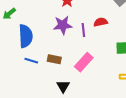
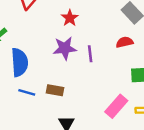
red semicircle: (101, 22) -> (125, 42), moved
pink rectangle: (84, 62) -> (116, 106), moved

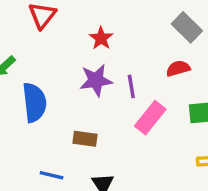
blue line: (27, 92) -> (52, 175), moved
pink rectangle: (116, 106) -> (150, 118), moved

